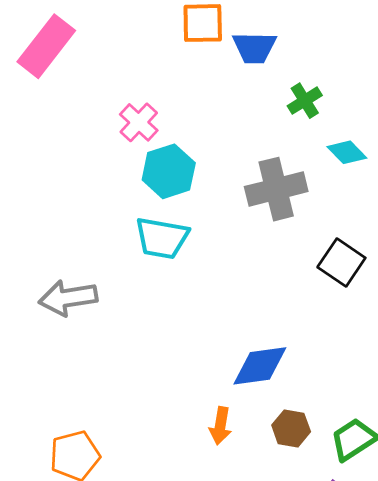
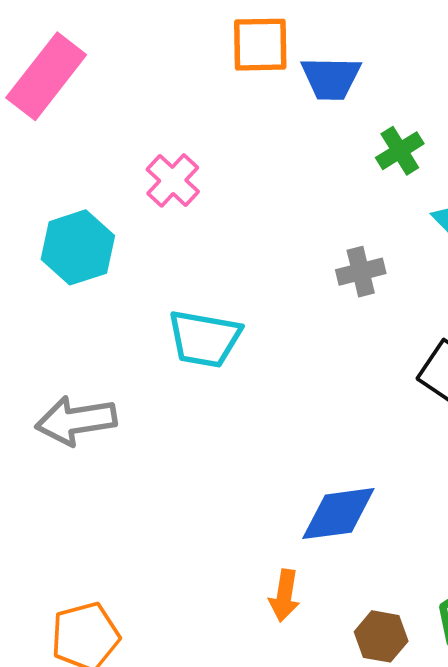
cyan hexagon: (169, 171) -> (78, 247), moved
gray cross: (276, 189) -> (361, 272), size x0.6
brown hexagon: (291, 428) -> (381, 636), moved

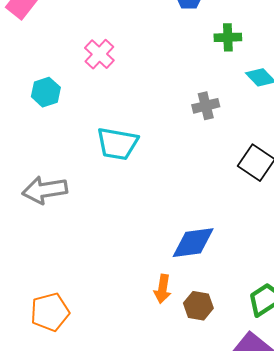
green cross: (400, 151) -> (228, 37), turned 30
cyan hexagon: (78, 247) -> (46, 92), size x0.7
brown hexagon: (381, 636) -> (198, 306), moved

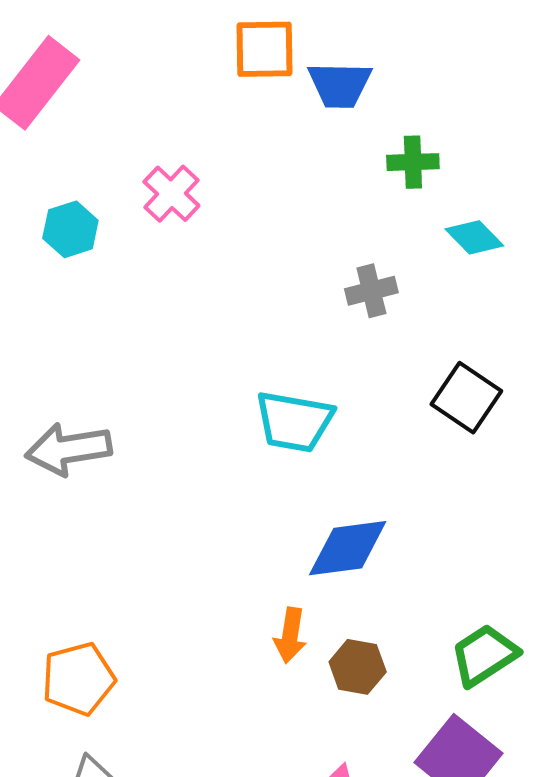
cyan hexagon: (46, 92) -> (70, 229), moved
cyan trapezoid: (117, 144) -> (294, 421), moved

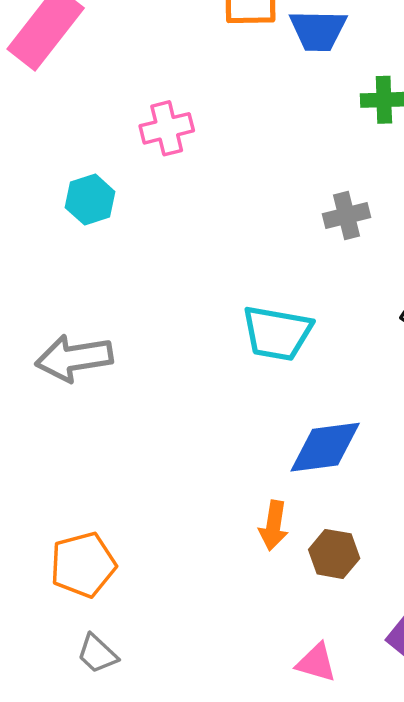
pink cross: (171, 194) -> (167, 128), turned 33
cyan hexagon: (70, 229) -> (90, 200), moved

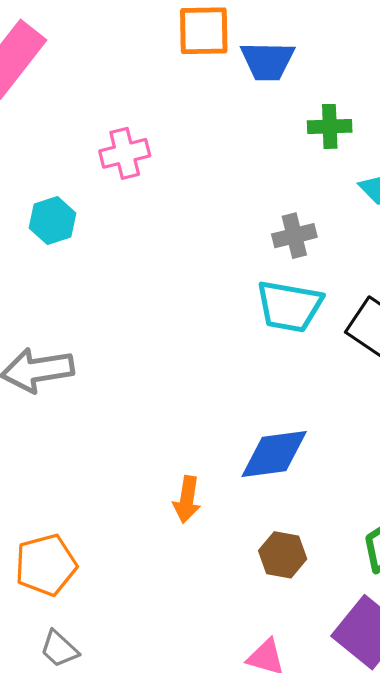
cyan trapezoid: (277, 333) -> (289, 306), moved
orange arrow: (274, 525) -> (187, 499), moved

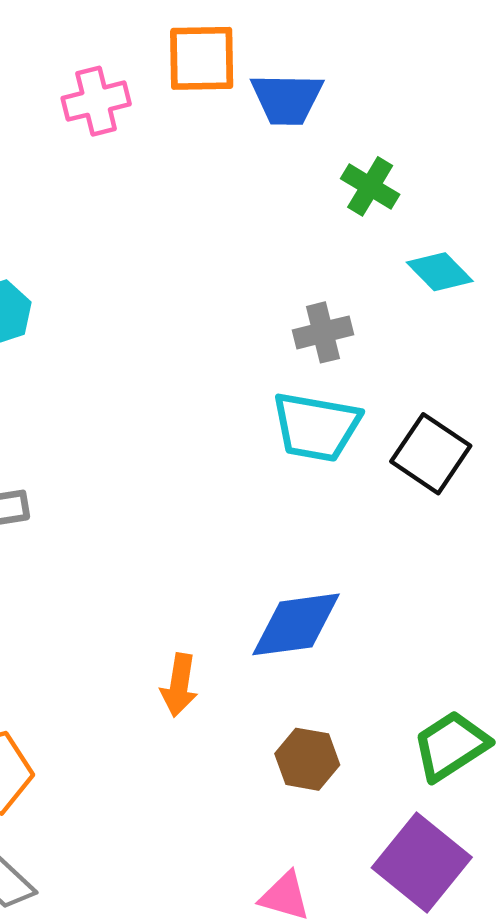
green cross: (330, 126) -> (370, 186), turned 33
pink cross: (125, 153) -> (96, 101), moved

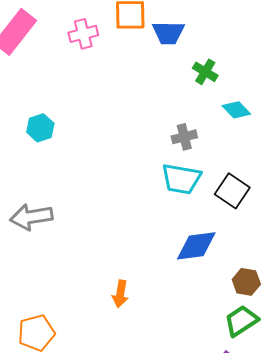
blue diamond: (296, 624) -> (196, 246), moved
brown hexagon: (307, 759) -> (246, 282), moved

